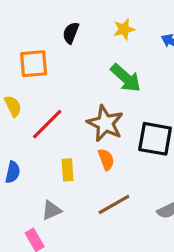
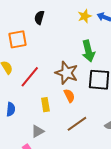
yellow star: (124, 29) -> (85, 16), moved
green arrow: (126, 78) -> (88, 51), moved, turned 40

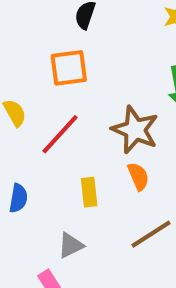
orange square: (18, 39) -> (69, 68), moved

